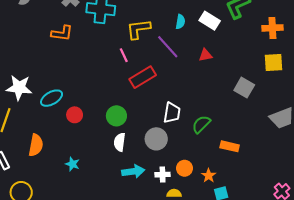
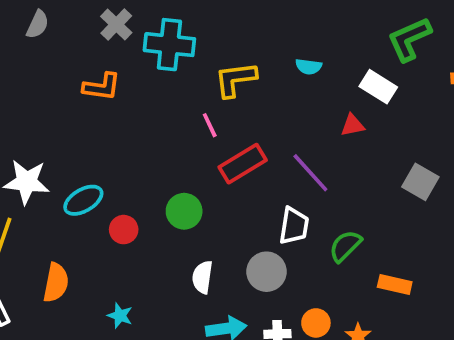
white rectangle: (210, 21) -> (378, 87), moved
cyan semicircle: (180, 22) -> (309, 67), turned 88
purple line: (168, 47) -> (310, 173), moved
green circle: (116, 116) -> (184, 211), moved

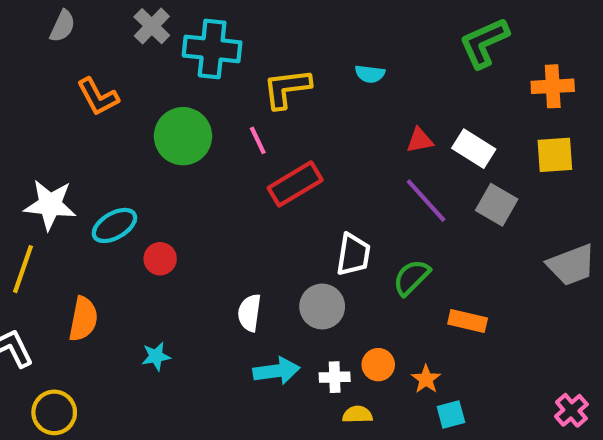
orange L-shape: (102, 87) -> (98, 97), moved, turned 54
white rectangle: (378, 87) -> (474, 149), moved
purple line: (310, 173) -> (426, 201), moved
green circle: (184, 211) -> (183, 136), moved, size x1.4
cyan star: (120, 316) -> (156, 356), turned -30

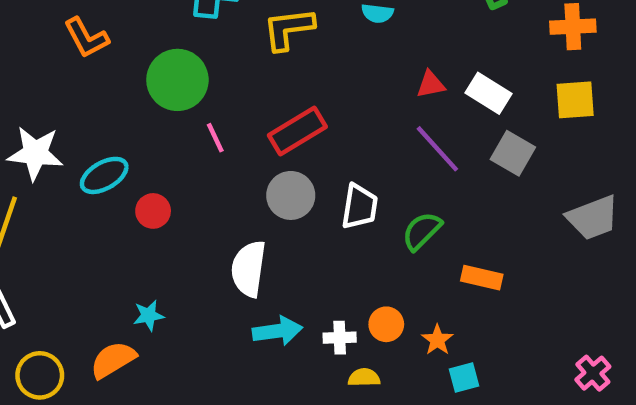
pink line: (258, 140) -> (215, 138), moved
gray circle: (322, 306) -> (291, 195), moved
white semicircle: (249, 313) -> (249, 269), size x1.4
orange semicircle: (83, 319) -> (113, 360), moved, turned -132

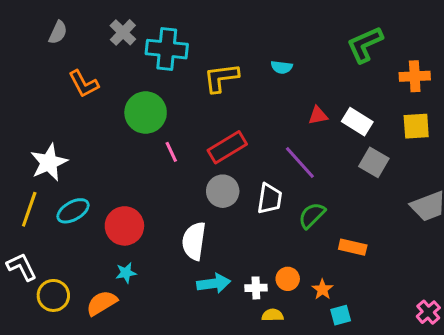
purple line: (437, 149) -> (300, 162), moved
white star: (35, 153) -> (49, 162), turned -30
cyan ellipse: (104, 175) -> (73, 211), moved
red circle: (153, 211) -> (124, 226), moved, size x1.6
yellow circle: (40, 375) -> (53, 295), moved

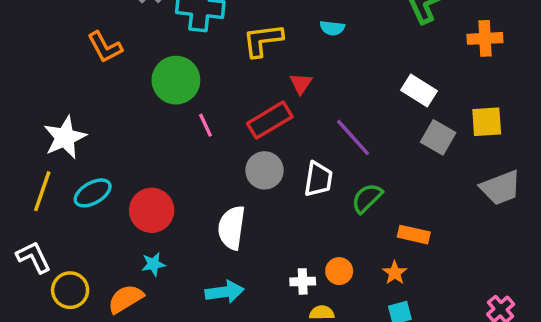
red triangle: (318, 116) -> (301, 84), moved, turned -45
yellow square: (416, 126) -> (487, 122), moved
cyan arrow: (214, 283) -> (225, 292), moved
orange star: (322, 289) -> (395, 273), moved

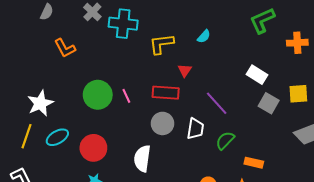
cyan semicircle: (332, 28) -> (204, 36), turned -56
green circle: (176, 80) -> (98, 95), moved
red rectangle: (270, 120) -> (166, 93), turned 35

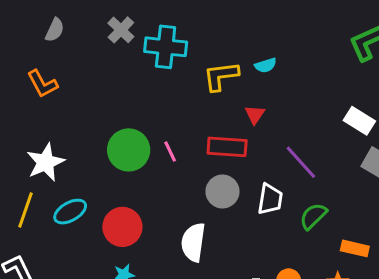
cyan semicircle: (204, 36) -> (266, 65), moved, turned 32
orange L-shape: (65, 48) -> (42, 84), moved

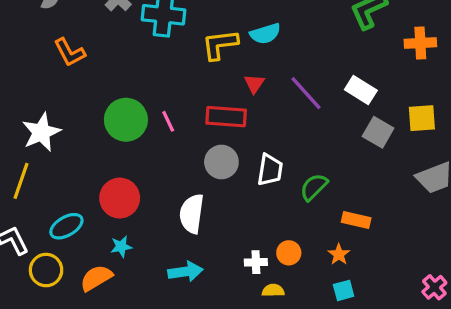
cyan semicircle: (266, 65) -> (265, 34), size x1.4
orange L-shape: (42, 84) -> (70, 52), moved
purple line: (301, 162) -> (306, 93), moved
cyan ellipse: (70, 212) -> (66, 226), moved

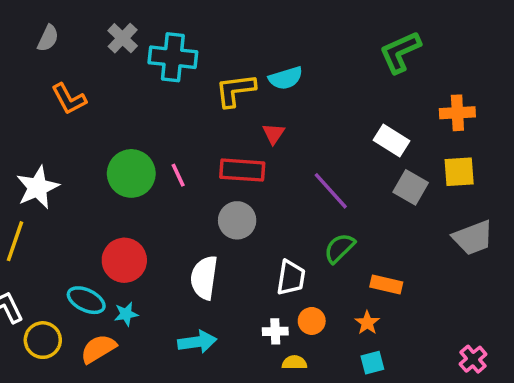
orange cross: (420, 43) -> (457, 113), moved
purple line: (306, 93) -> (331, 191), moved
white trapezoid: (270, 170) -> (291, 278), moved
cyan ellipse: (66, 226) -> (86, 300), moved, turned 56

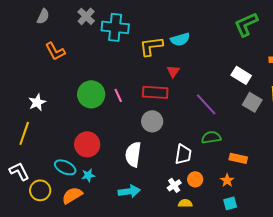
white star: (38, 187) -> (37, 102), size x0.7
green semicircle: (339, 248) -> (211, 137), turned 36
white cross: (275, 331) -> (174, 185), turned -32

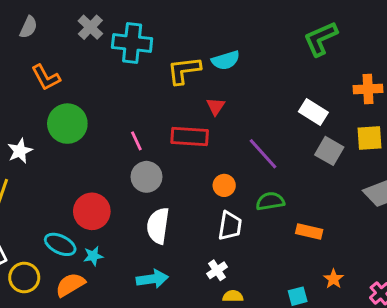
green circle: (91, 94) -> (67, 124), moved
gray circle: (152, 121) -> (146, 177), moved
orange circle: (195, 179) -> (224, 185), moved
orange star: (227, 180) -> (334, 279), moved

